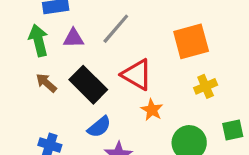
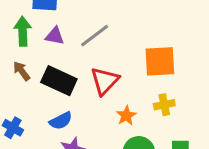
red triangle: (137, 75) -> (105, 81), turned 32
black rectangle: (88, 85) -> (59, 81), turned -32
orange star: (152, 110) -> (126, 116), moved

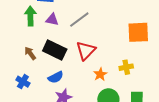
orange square: (160, 61) -> (138, 32), moved
brown arrow: (22, 71) -> (30, 53), moved

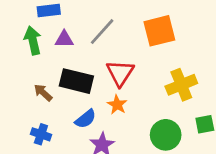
orange square: (138, 32) -> (159, 31), moved
yellow cross: (126, 67) -> (181, 85), size x1.5
orange star: (100, 74) -> (117, 105), moved

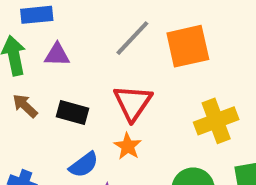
gray line: (102, 32) -> (132, 38), moved
black rectangle: (76, 81) -> (73, 113), size x0.7
brown arrow: (43, 93) -> (25, 106), moved

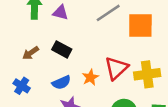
red triangle: (133, 103) -> (116, 68), moved
brown arrow: (25, 106) -> (31, 53), moved, turned -91

